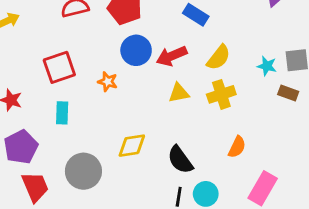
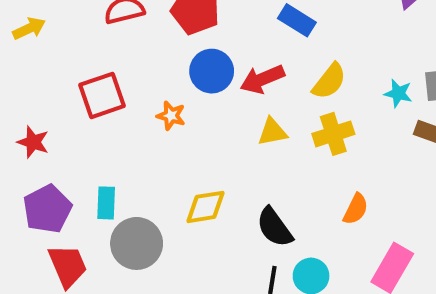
cyan rectangle: (62, 113) -> (106, 203), moved

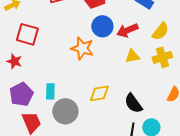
red square: (102, 95) -> (27, 34), moved, turned 35
orange star: (171, 116) -> (82, 48), size x1.6

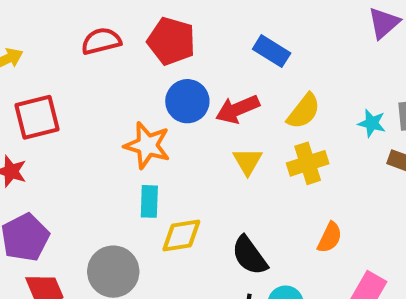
red square: (27, 34) -> (37, 117), turned -30
yellow triangle: (132, 56) -> (248, 161), turned -49
cyan rectangle: (50, 91) -> (149, 201), moved

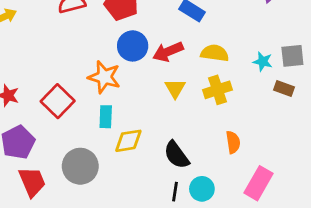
yellow semicircle: (304, 111) -> (215, 53), turned -120
red square: (37, 117) -> (58, 101), moved, turned -32
orange semicircle: (330, 237) -> (233, 142), turned -35

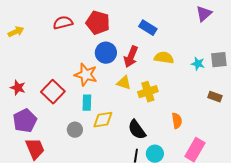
red arrow: (168, 52) -> (131, 57), turned -45
yellow triangle: (175, 88) -> (124, 83), moved, turned -42
brown rectangle: (284, 88) -> (215, 97), moved
yellow cross: (217, 90) -> (148, 92), moved
gray circle: (80, 166) -> (75, 130), moved, size x0.6

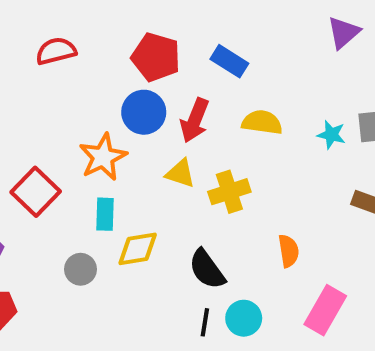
red pentagon: (98, 23) -> (156, 57), moved
orange star: (86, 75) -> (103, 157), turned 30

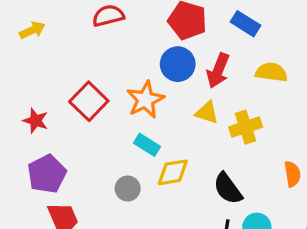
red square: (36, 192) -> (89, 101), moved
cyan rectangle: (105, 214) -> (147, 145), turned -60

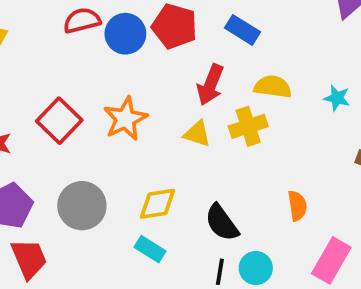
blue circle: (178, 64) -> (125, 34), moved
yellow cross: (246, 127) -> (248, 126), moved
cyan rectangle: (147, 145) -> (150, 249), moved
gray circle: (128, 188) -> (82, 206), moved, size x1.6

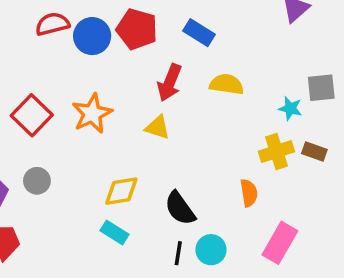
cyan star: (337, 98) -> (290, 108), moved
yellow cross: (248, 126) -> (276, 152), moved
gray circle: (82, 206) -> (37, 181), moved, size x0.6

